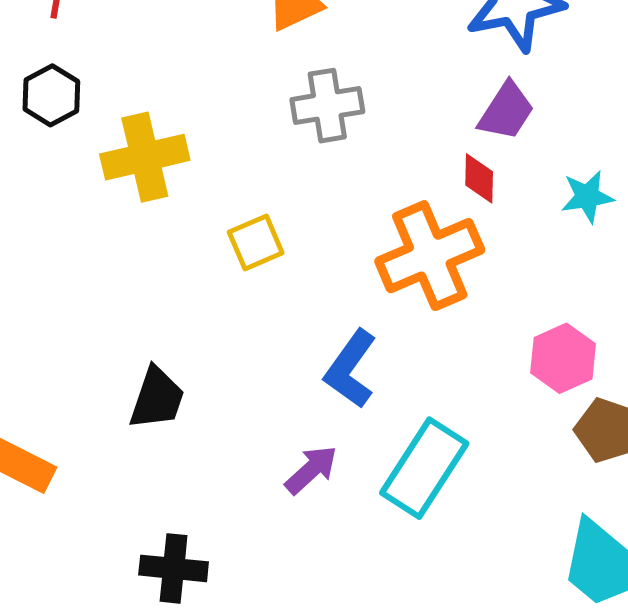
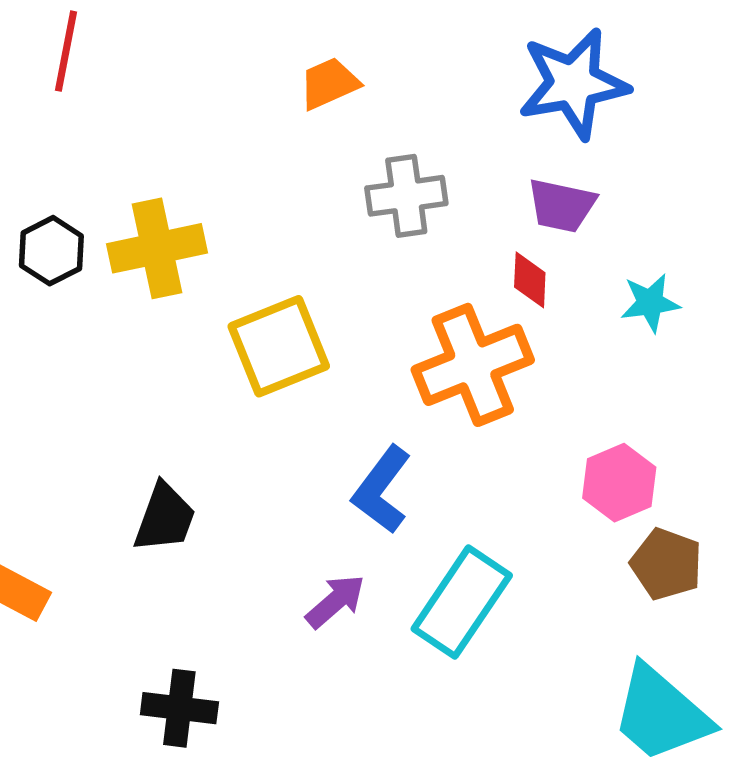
black hexagon: (51, 95) -> (51, 251), moved
gray cross: (327, 106) -> (406, 196), moved
purple trapezoid: (506, 111) -> (562, 205), turned 68
yellow square: (256, 243) -> (279, 346), size x1.6

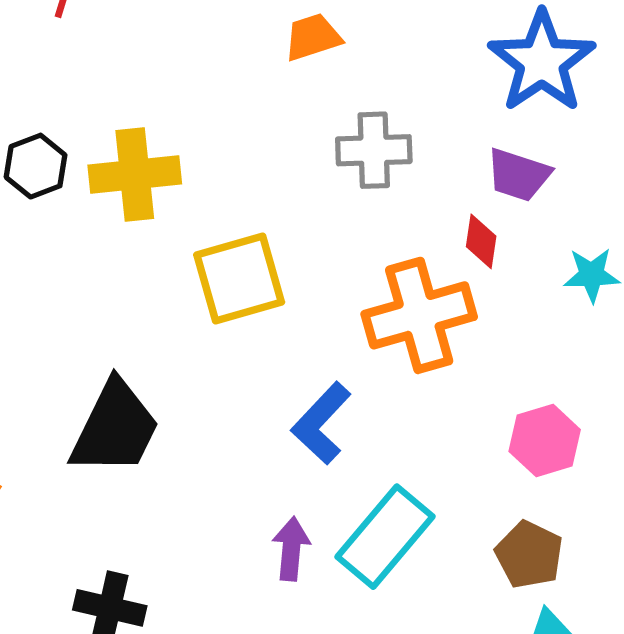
blue star: (573, 84) -> (542, 62), turned -30
black trapezoid: (165, 518) -> (115, 428), size x1.5
brown pentagon: (666, 564) -> (529, 555), moved
purple arrow: (335, 601) -> (291, 549), moved, turned -50

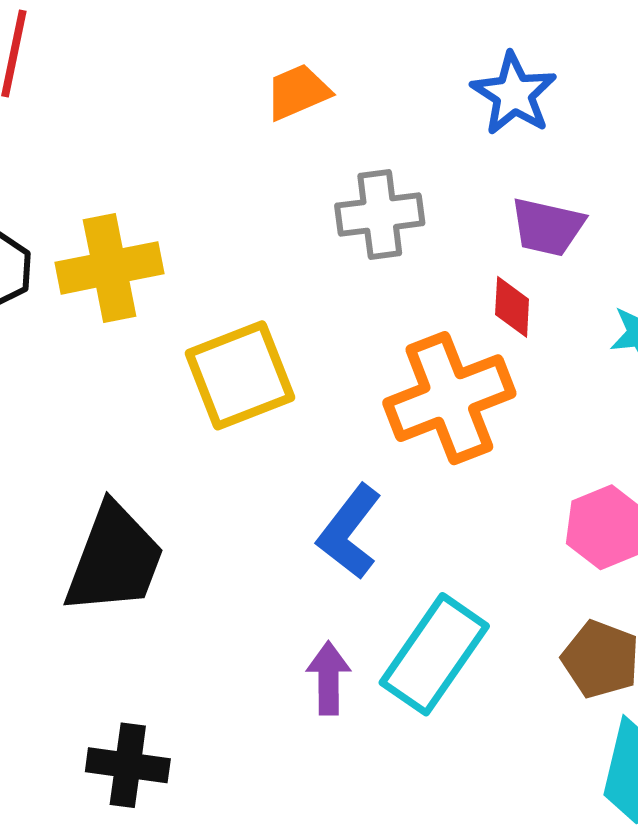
blue star: (542, 62) -> (514, 94), moved, size x0.7

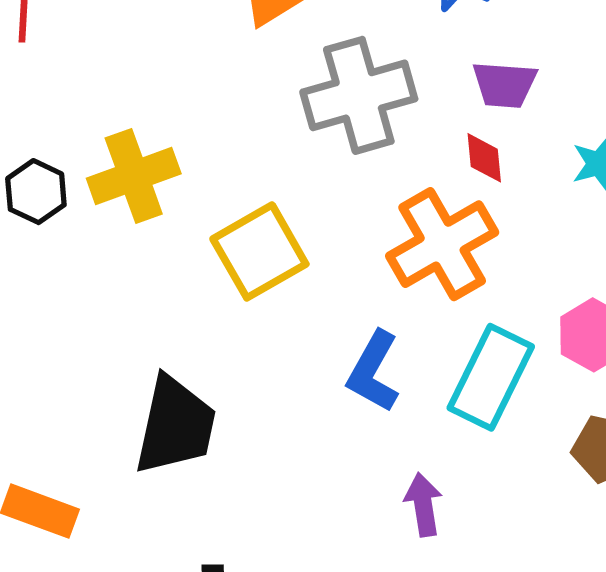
gray cross: (380, 214) -> (359, 95), size x1.5
cyan rectangle: (434, 654) -> (491, 377), moved
purple arrow: (328, 678) -> (423, 505), moved

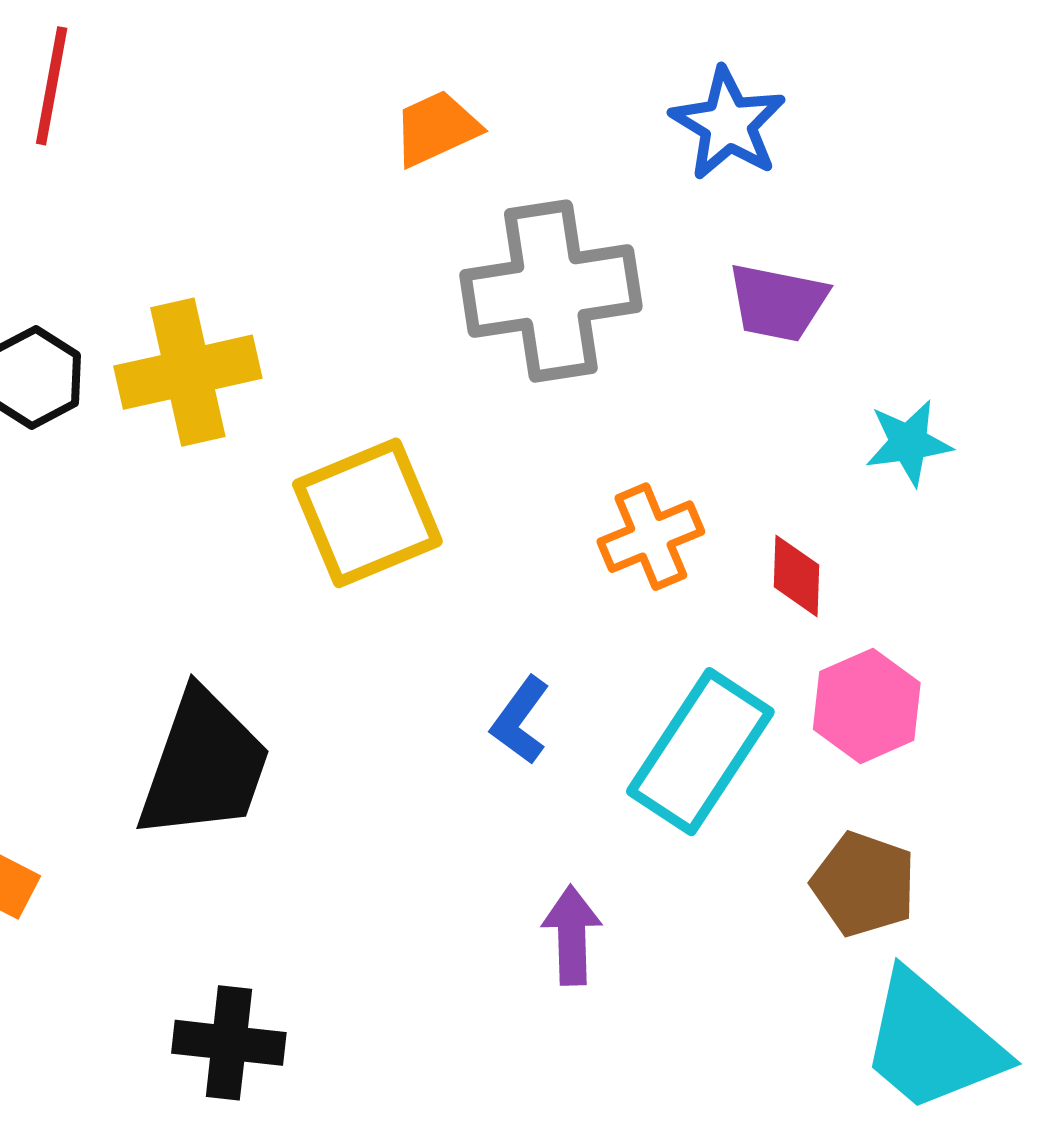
red diamond: (484, 158) -> (797, 576), moved
orange cross: (442, 244) -> (651, 537), size x0.6
blue L-shape: (373, 372) -> (520, 720), size x0.7

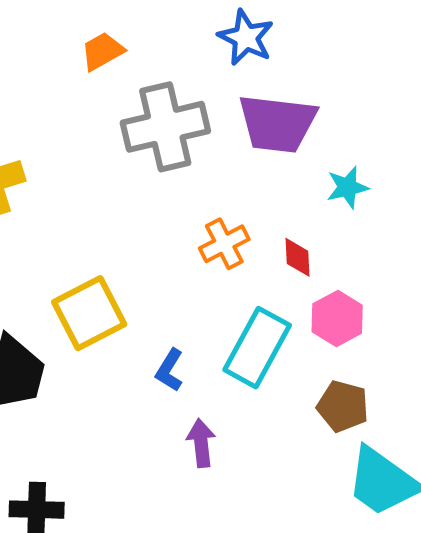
purple trapezoid: (778, 302) -> (277, 123), size x1.6
yellow square: (367, 513) -> (89, 313), moved
blue L-shape: (520, 720) -> (170, 370), moved

